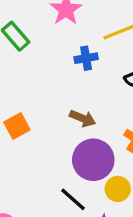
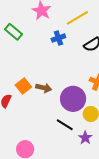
brown arrow: (83, 118) -> (44, 88), moved

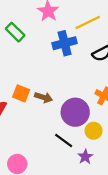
blue cross: (58, 38) -> (65, 43), size x1.5
orange square: (23, 86) -> (21, 93), turned -35

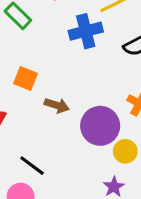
orange square: (21, 93) -> (26, 78), moved
black line: (64, 140) -> (32, 166), moved

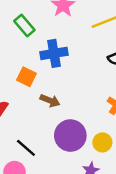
blue cross: (86, 31) -> (54, 53), moved
purple circle: (100, 126) -> (70, 136), moved

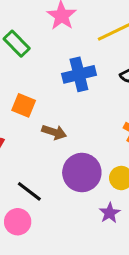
blue cross: (54, 53) -> (79, 74), moved

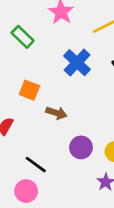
blue cross: (79, 74) -> (77, 63), turned -32
purple circle: (82, 173) -> (81, 147), size x0.7

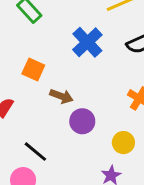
purple circle: (81, 147) -> (82, 121), moved

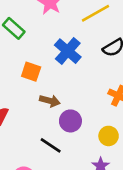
orange square: (33, 69) -> (31, 72), moved
black line: (35, 152) -> (51, 145), moved

